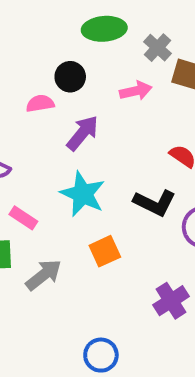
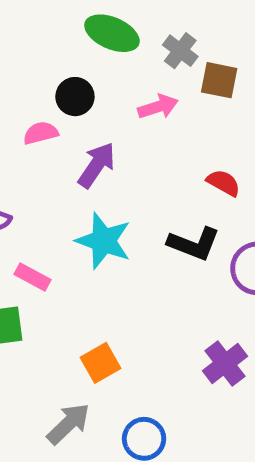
green ellipse: (104, 29) -> (112, 33), turned 33
orange square: (105, 251) -> (100, 363), moved
gray arrow: (44, 275) -> (68, 424), moved

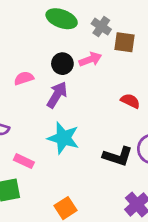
black circle: (75, 97) -> (62, 64), moved
black L-shape: (194, 244) -> (118, 156), moved

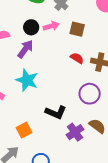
brown square: (125, 42) -> (77, 29), moved
black L-shape: (118, 156) -> (56, 112), moved

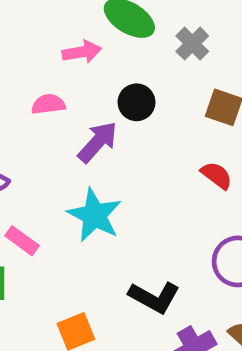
pink arrow: (51, 26) -> (82, 52), moved
black circle: (31, 27) -> (137, 102), moved

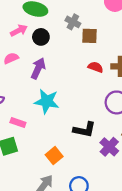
gray cross: (192, 44) -> (73, 22), moved
black circle: (137, 102) -> (41, 37), moved

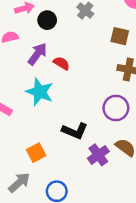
brown square: (89, 36) -> (120, 36), moved
red semicircle: (96, 67) -> (61, 63), moved

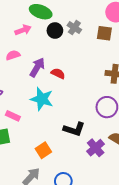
black circle: (47, 20) -> (55, 31), moved
brown square: (120, 36) -> (104, 33), moved

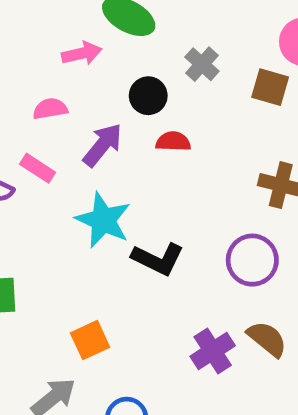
black circle: (55, 31) -> (148, 96), moved
red semicircle: (58, 74) -> (173, 142), moved, turned -32
pink rectangle: (13, 116) -> (38, 168), moved
black L-shape: (74, 129) -> (158, 259), moved

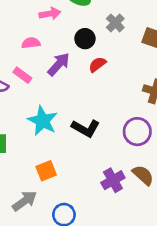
red semicircle: (173, 142) -> (97, 64), turned -42
cyan star: (103, 220) -> (43, 121), moved

